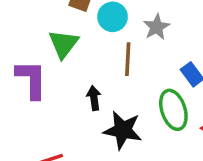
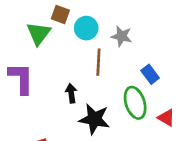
gray star: (156, 27) -> (122, 36), turned -30
green triangle: (63, 44) -> (39, 33), moved

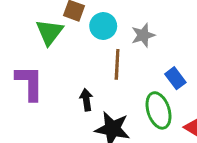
gray star: (122, 36) -> (143, 35), turned -30

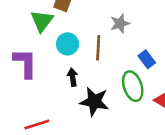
cyan circle: (103, 26) -> (67, 44), moved

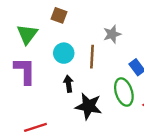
green triangle: (42, 21) -> (27, 34), moved

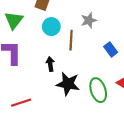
cyan circle: (64, 53) -> (51, 27), moved
green ellipse: (124, 92) -> (98, 90), moved

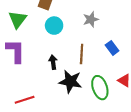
brown line: (71, 40) -> (82, 54), moved

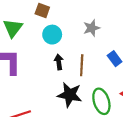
black arrow: (53, 62) -> (59, 62), moved

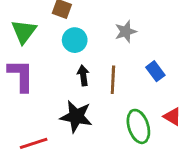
black star: (70, 95) -> (76, 117), moved

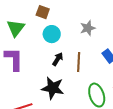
black arrow: (83, 75) -> (58, 59), turned 40

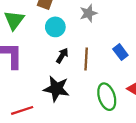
gray star: (88, 28) -> (88, 13), moved

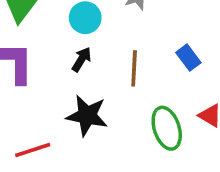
black arrow: (62, 56) -> (82, 59), moved

